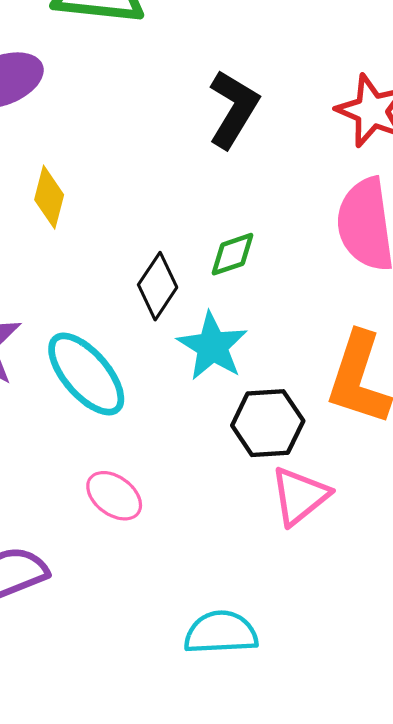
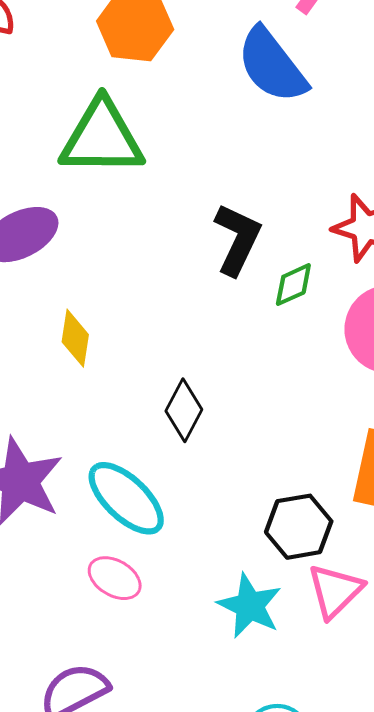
green diamond: (233, 254) -> (293, 285), moved
cyan star: (212, 346) -> (250, 606), moved
pink ellipse: (114, 496) -> (115, 578), moved

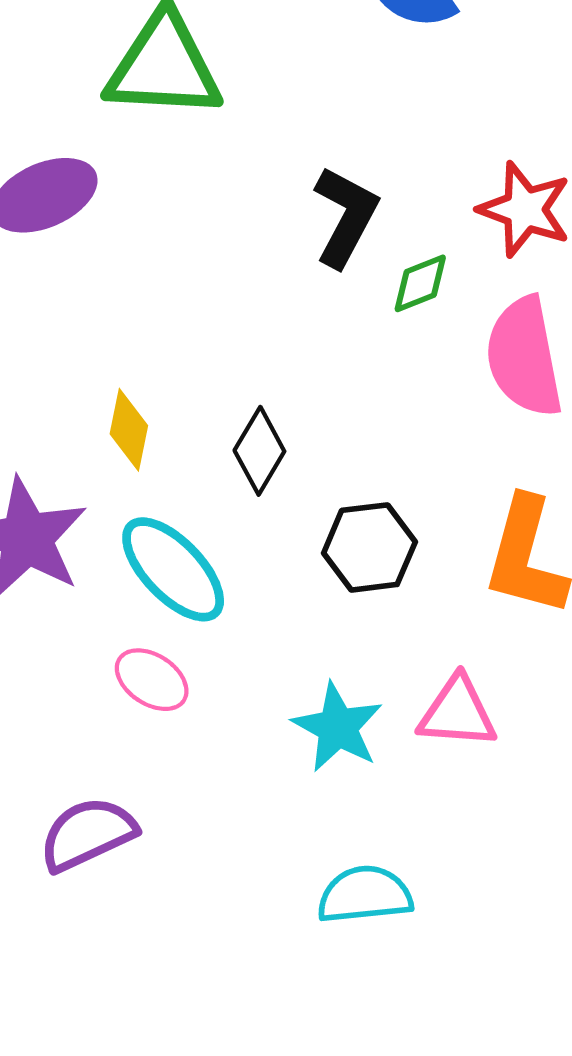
yellow diamond: (75, 338) -> (129, 430), moved
black hexagon: (299, 527) -> (369, 547), moved
pink triangle: (335, 591) -> (457, 712), turned 46

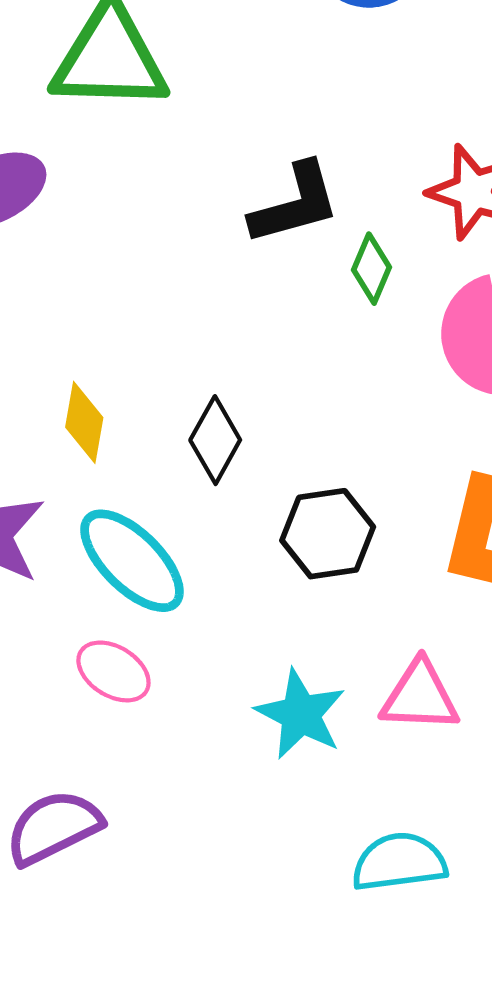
black L-shape: (345, 217) -> (295, 204), turned 48
green diamond: (420, 283) -> (371, 269), turned -44
cyan semicircle: (365, 895) -> (399, 862), moved

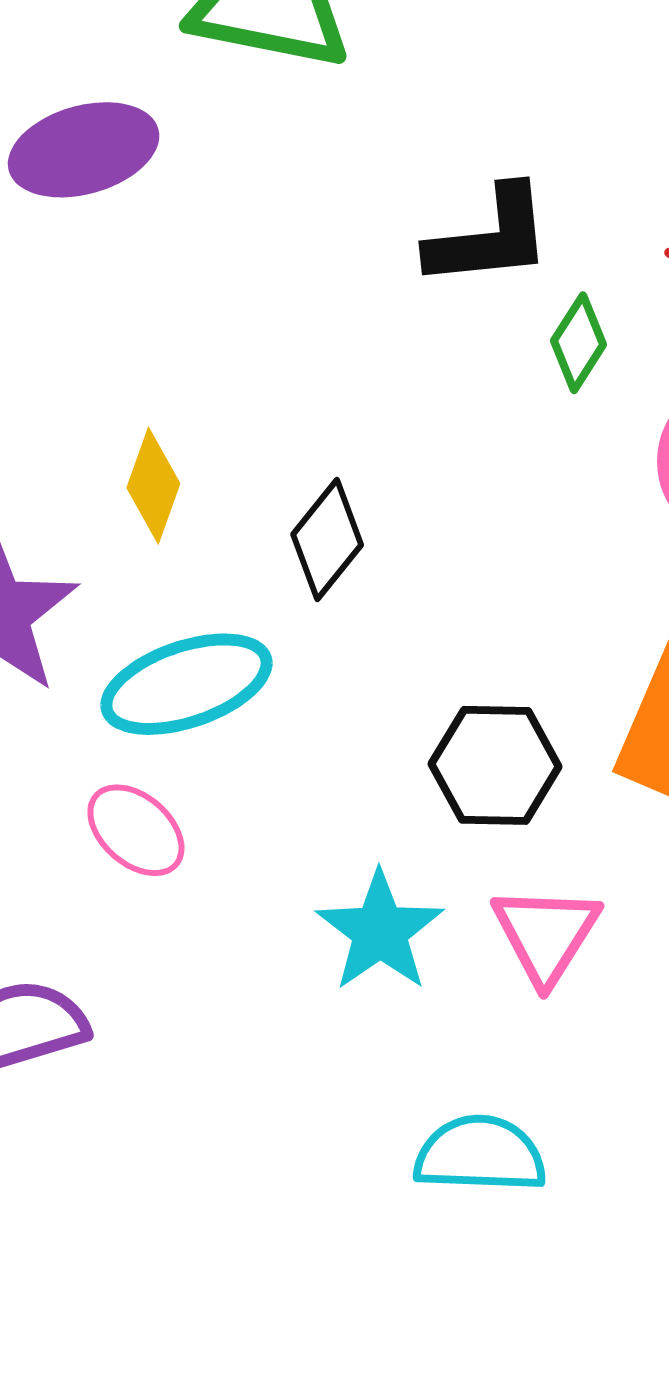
black hexagon: (328, 534) -> (495, 765), moved
cyan ellipse: (132, 561) -> (186, 684), turned -73
pink triangle: (420, 696) -> (546, 934), turned 50

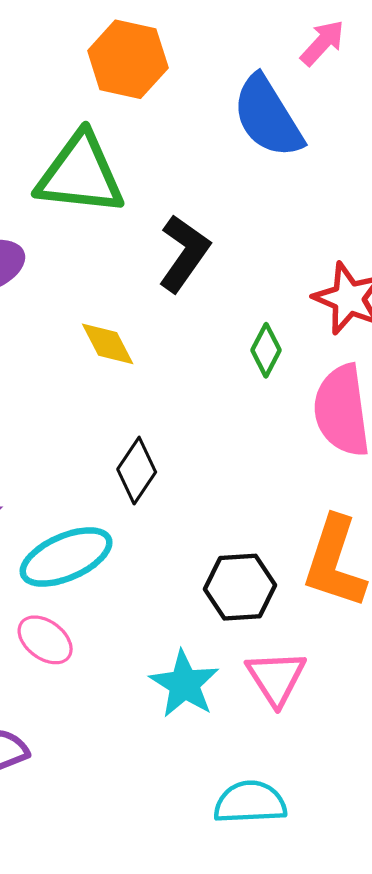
black L-shape: (490, 237) -> (184, 253), moved, turned -44
yellow diamond: (153, 486) -> (108, 344), moved, turned -42

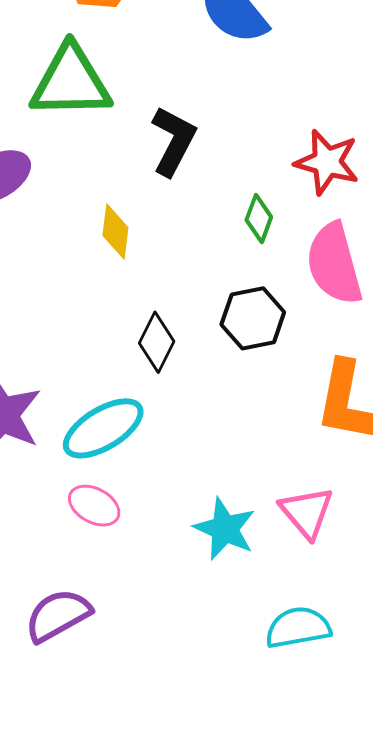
yellow diamond: (108, 344) -> (115, 231), turned 42
black hexagon: (240, 587) -> (253, 318), moved

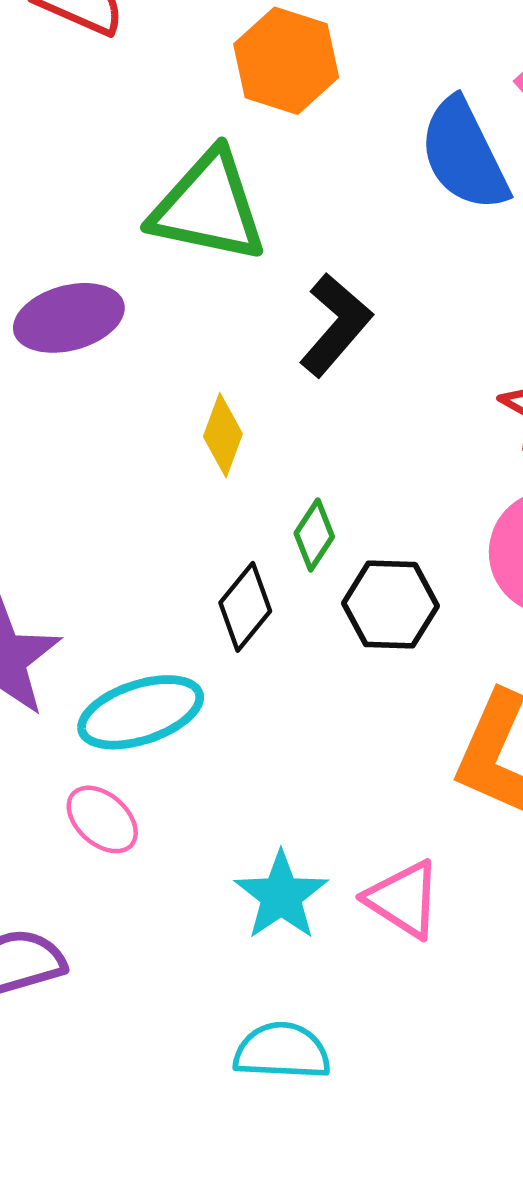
green diamond: (259, 218) -> (314, 535), moved
pink triangle: (307, 512) -> (403, 899), turned -30
cyan semicircle: (298, 628) -> (282, 1051), moved

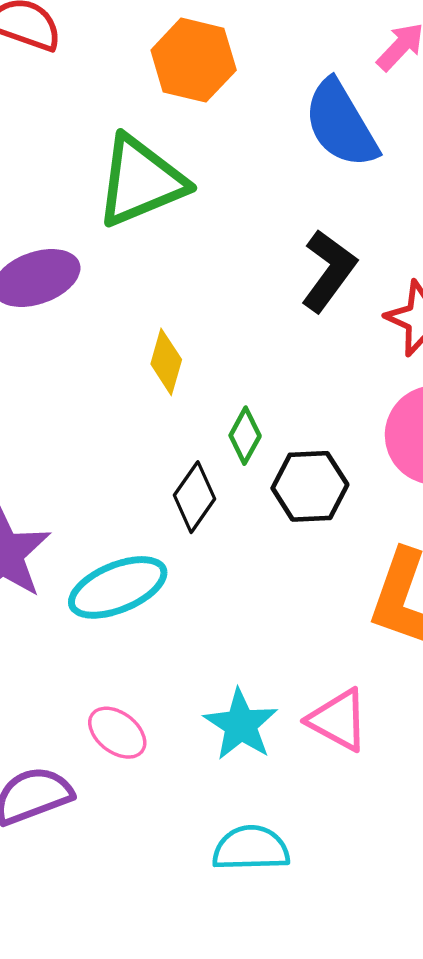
green triangle: (208, 207) -> (141, 181), turned -30
black L-shape: (336, 325) -> (329, 271), moved
pink ellipse: (102, 819) -> (117, 733), moved

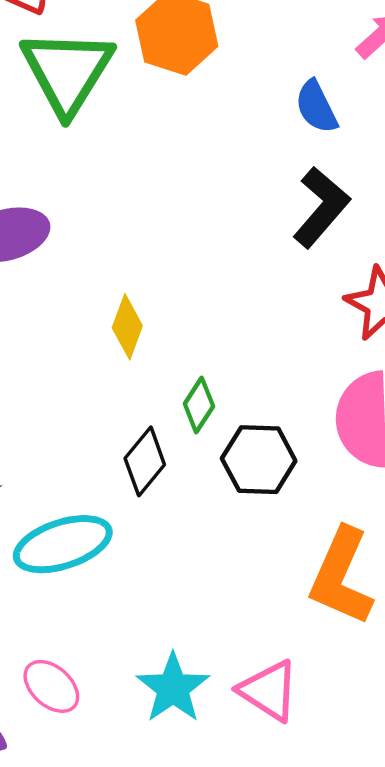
blue semicircle: (341, 124) -> (316, 107), size x0.6
green triangle: (141, 181) -> (67, 71), moved, turned -40
black L-shape: (329, 271) -> (321, 207), moved

